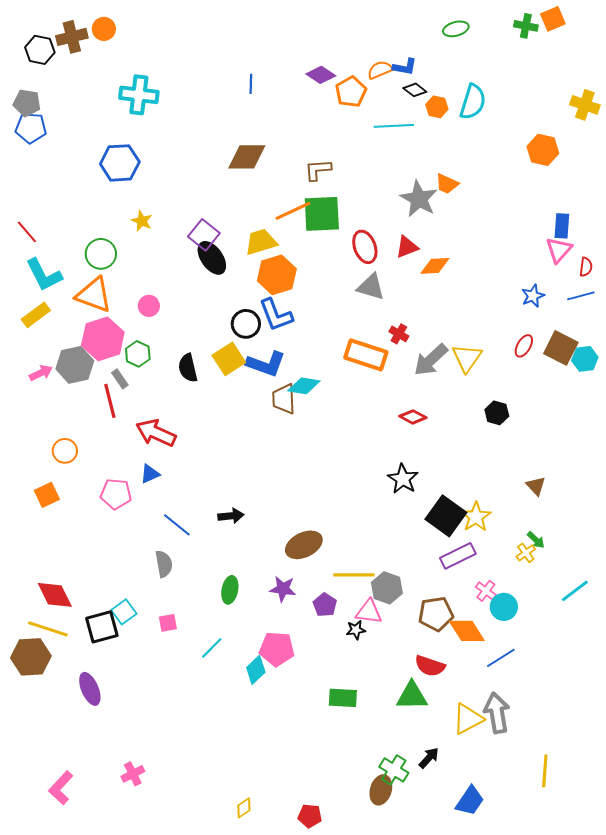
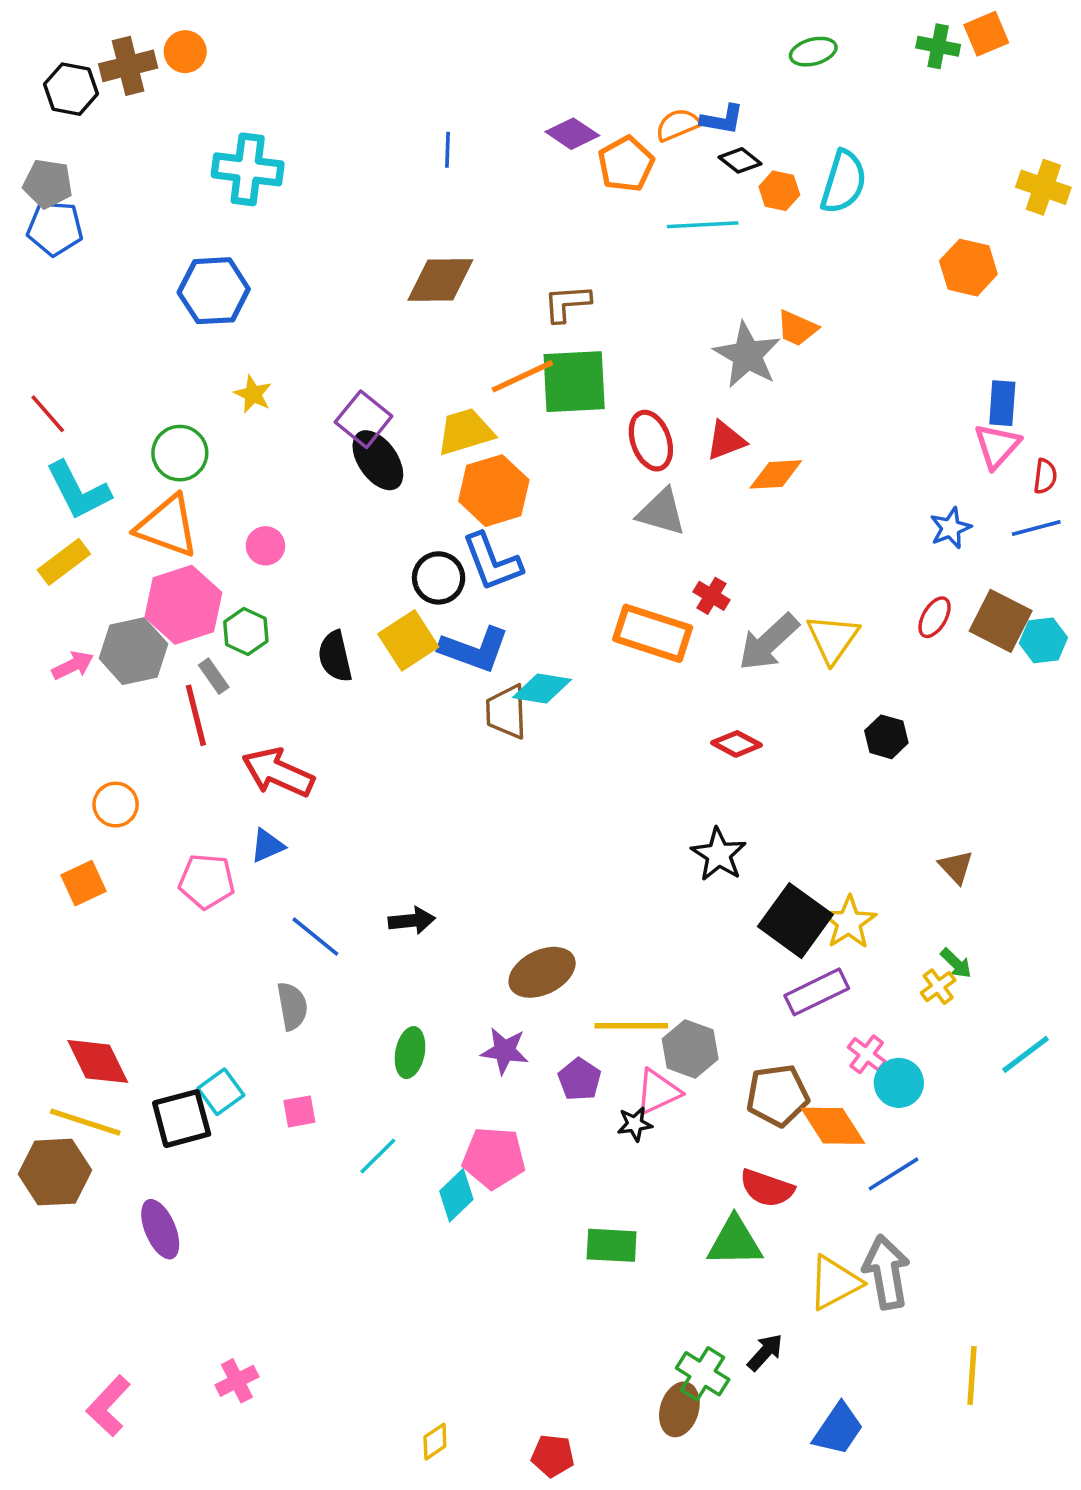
pink triangle: (369, 612) -> (658, 1092), turned -32

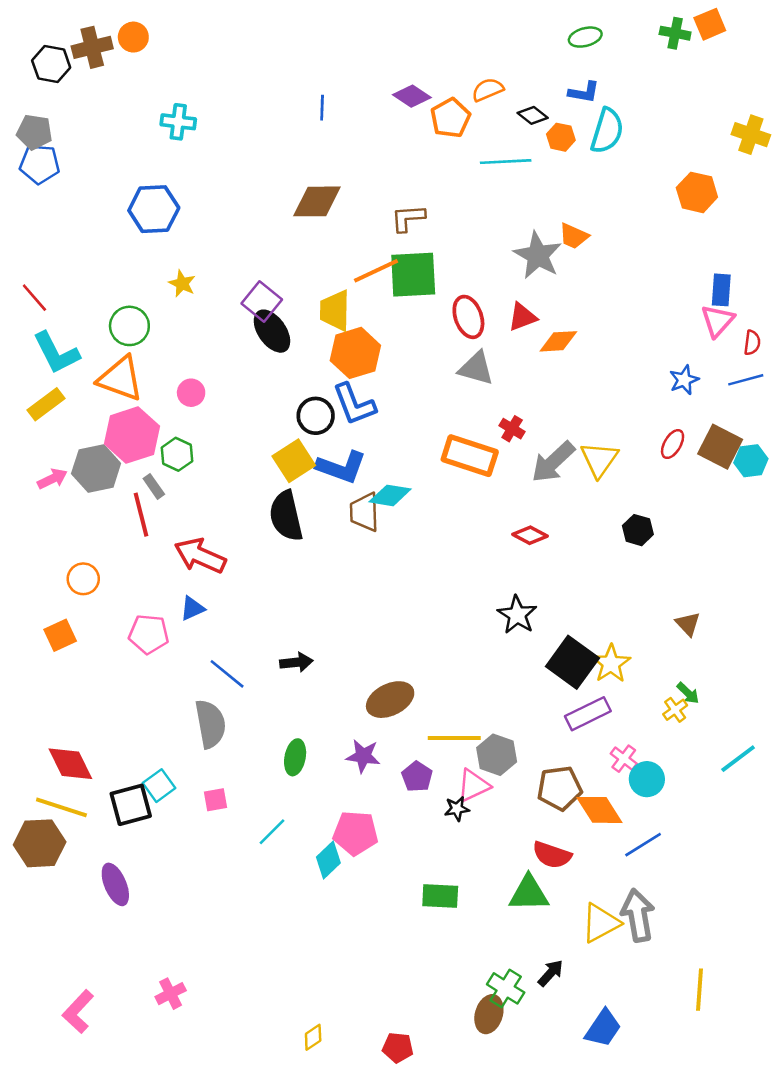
blue L-shape: (722, 119) -> (584, 92), moved
cyan cross: (248, 169) -> (178, 122), size x0.7
yellow trapezoid: (465, 432) -> (335, 311), turned -72
black semicircle: (335, 656) -> (286, 516), moved, size x1.4
gray semicircle: (292, 1006) -> (210, 724), size x1.4

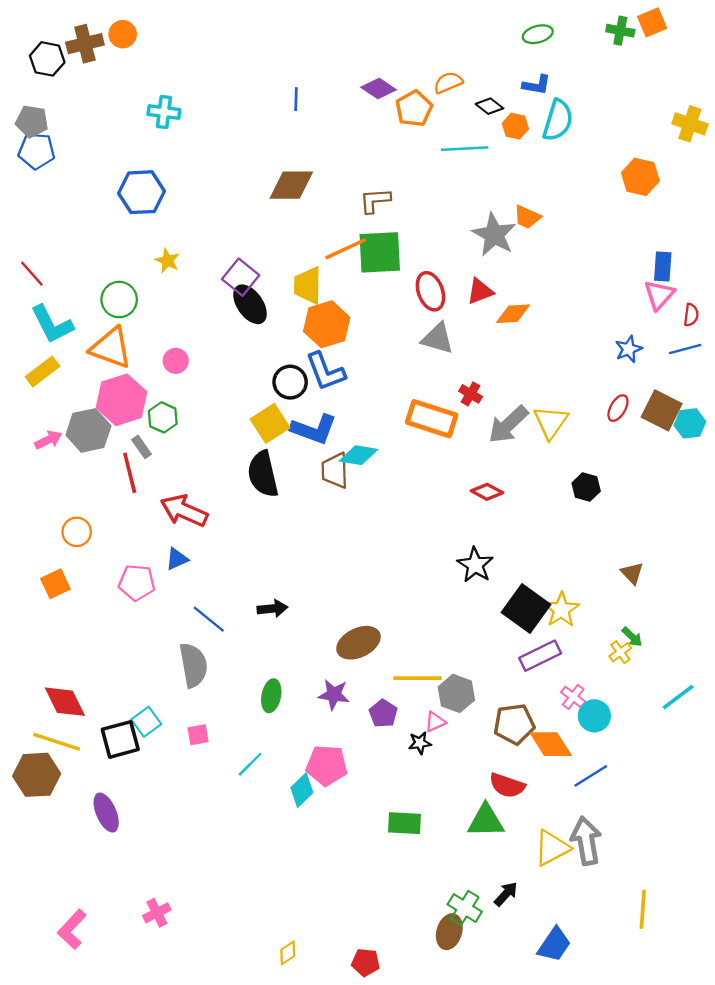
pink triangle: (474, 786) -> (435, 722), size x0.7

